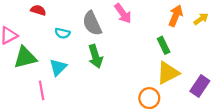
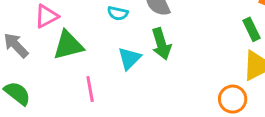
cyan triangle: (58, 67) -> (129, 58), moved

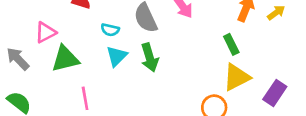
cyan triangle: (129, 58) -> (117, 56), moved

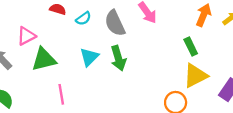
cyan semicircle: (110, 30) -> (83, 19), moved, turned -49

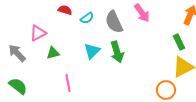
green triangle: (44, 59) -> (53, 53), size x0.6

